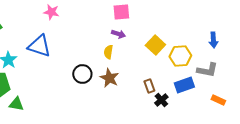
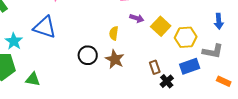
purple arrow: (118, 34) -> (137, 18), moved
green triangle: (16, 104) -> (33, 79), moved

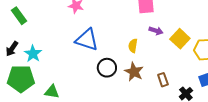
blue triangle: (45, 27) -> (87, 40), moved
brown rectangle: (155, 67) -> (163, 80), moved

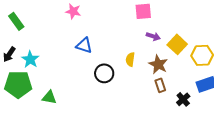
blue triangle: (87, 40) -> (84, 45), size x0.7
yellow semicircle: (133, 46) -> (130, 59), moved
brown star: (134, 72) -> (158, 64), moved

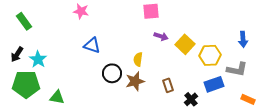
brown star: (158, 64) -> (135, 81), moved, turned 30

